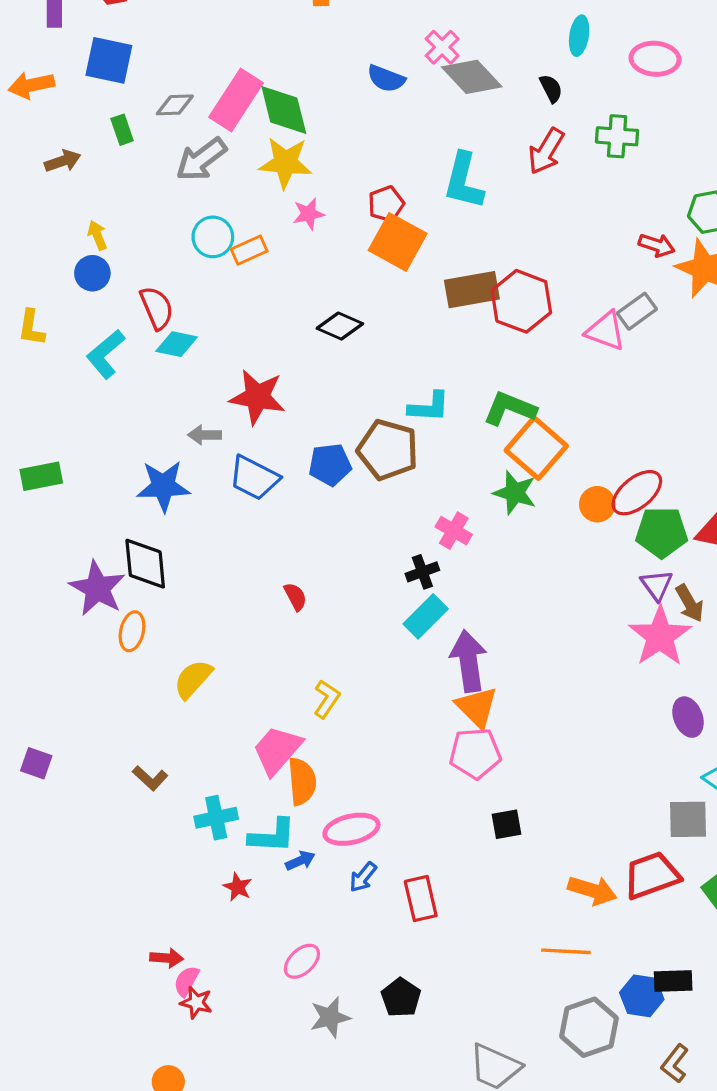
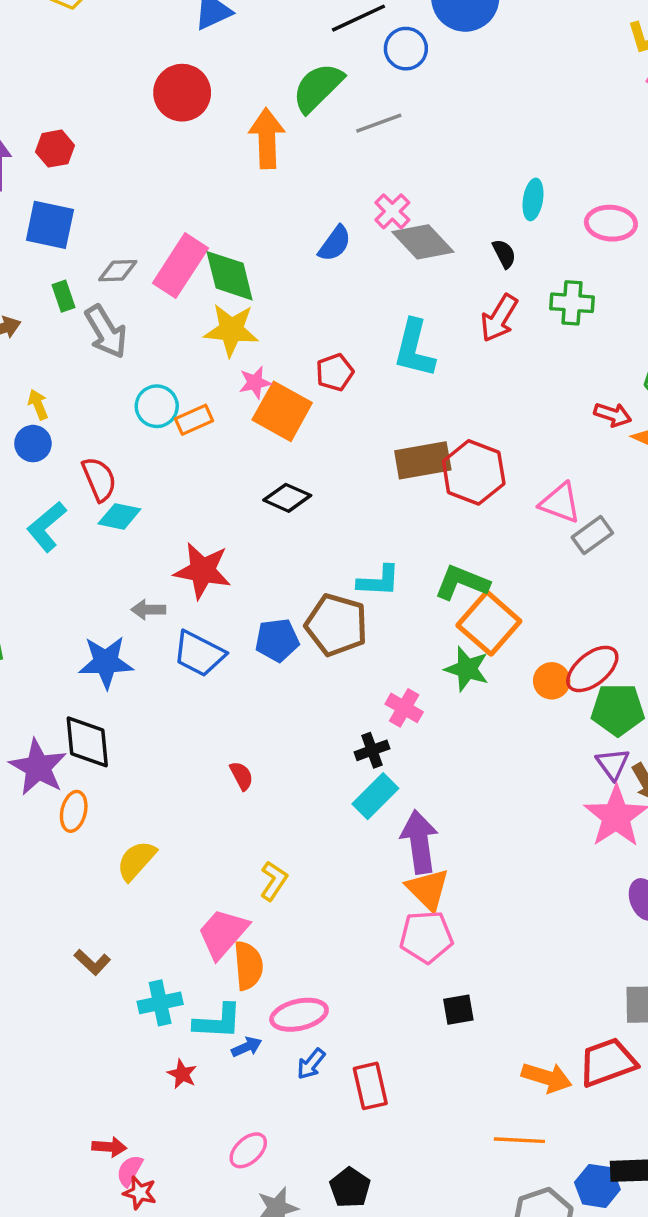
blue semicircle: (386, 79) -> (335, 244), turned -75
gray arrow: (201, 159) -> (106, 332), moved, turned -84
orange square: (398, 242) -> (282, 411), moved
gray rectangle: (637, 311) -> (592, 535), moved

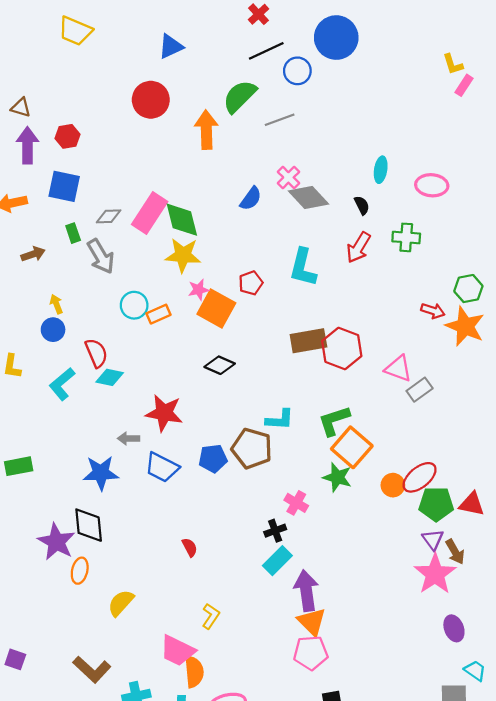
green L-shape: (462, 583) -> (334, 421), turned -40
pink trapezoid: (223, 933) -> (177, 651), turned -105
brown L-shape: (92, 962) -> (92, 669), size x1.6

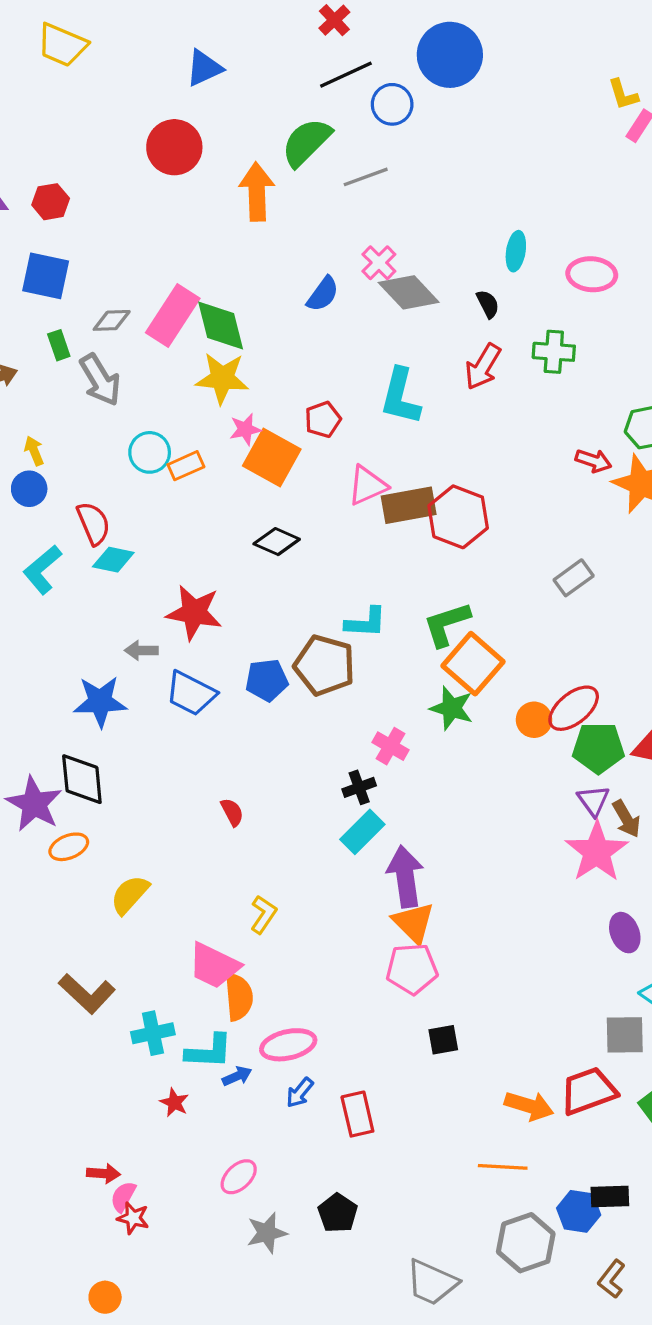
pink triangle: (398, 369) -> (367, 485), moved, turned -44
orange ellipse: (80, 571) -> (69, 847), turned 55

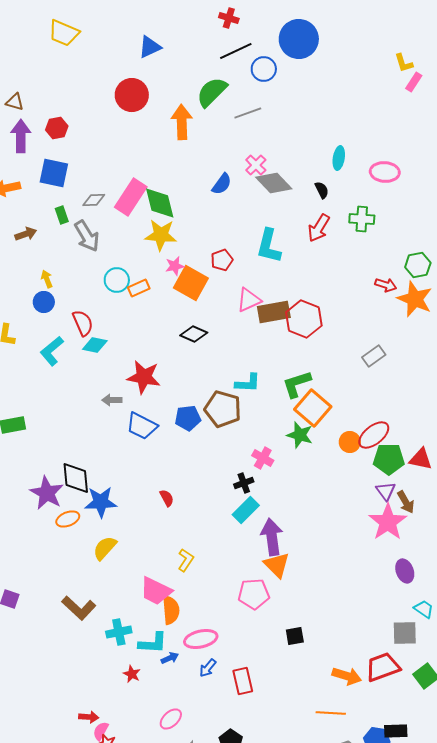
red cross: (334, 20) -> (229, 18), turned -30
blue star: (100, 702) -> (101, 502), moved
pink pentagon: (412, 969) -> (254, 594), moved

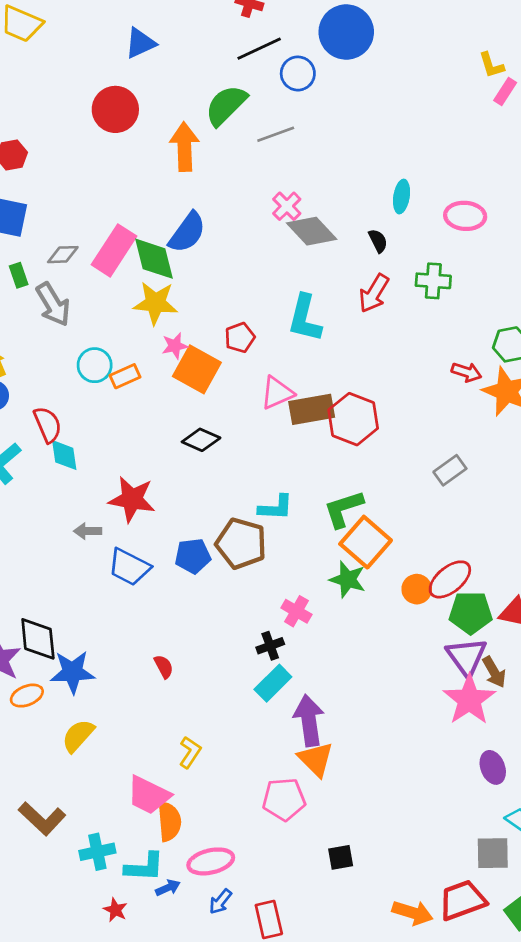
blue semicircle: (222, 184) -> (187, 232), moved, size x1.4
cyan diamond: (95, 345) -> (64, 455), turned 70
purple triangle: (386, 491) -> (466, 657), size x1.5

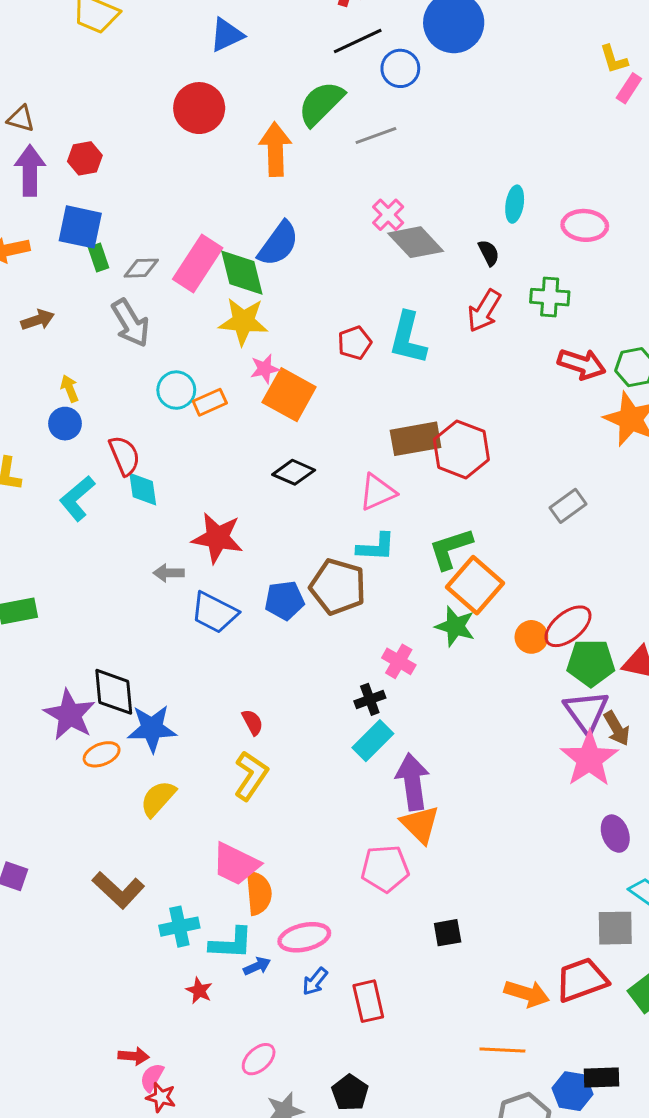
green rectangle: (19, 275) -> (99, 257), moved
red pentagon: (240, 338) -> (355, 343), moved
red arrow: (466, 372) -> (582, 364), moved, size x1.4
pink triangle: (277, 393) -> (377, 492), moved
yellow L-shape: (190, 752) -> (251, 776), moved, size x1.4

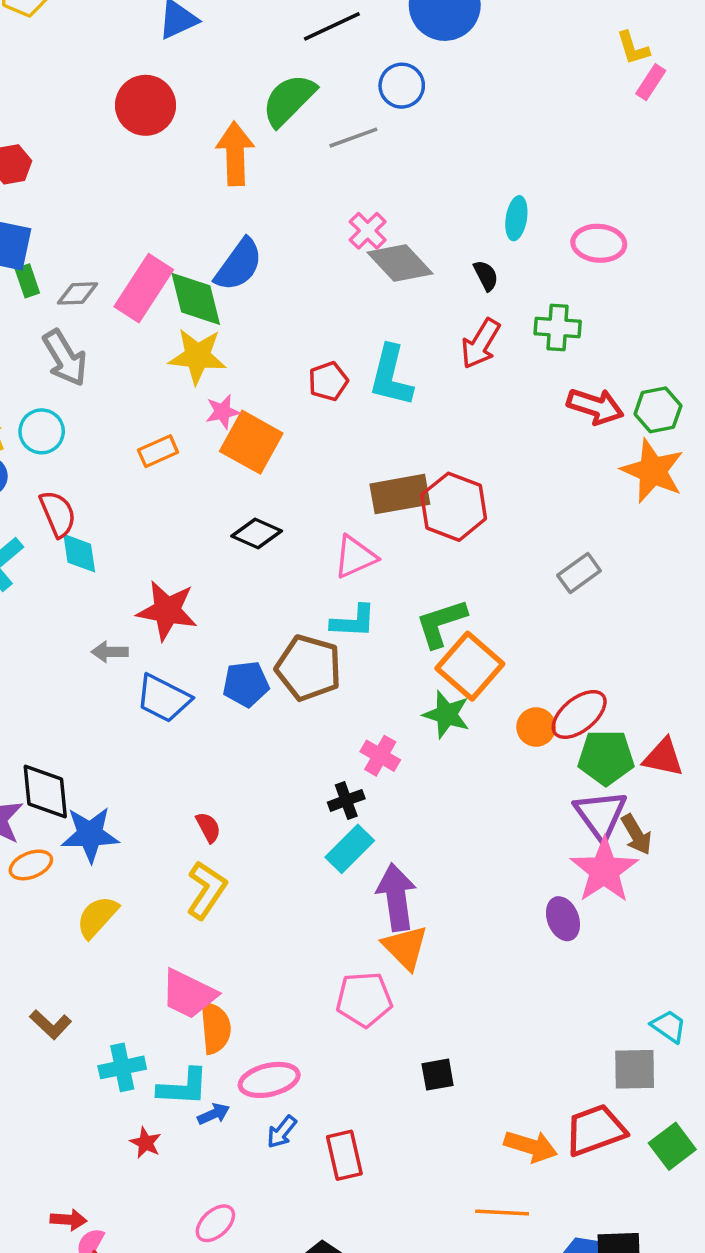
blue circle: (400, 68) -> (402, 86), moved
cyan circle: (176, 390) -> (42, 431), moved
purple ellipse: (615, 834) -> (563, 919), moved
brown L-shape: (118, 890) -> (51, 1024), size x0.7

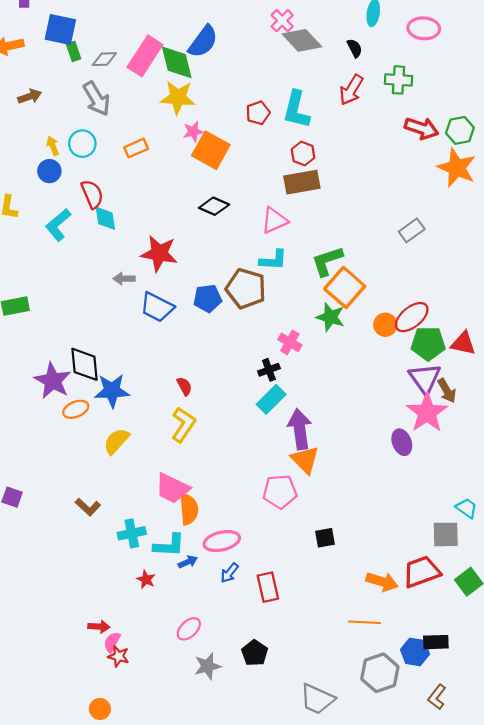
orange rectangle: (158, 451) -> (136, 148), moved
red hexagon: (454, 507) -> (303, 154), moved, size x0.6

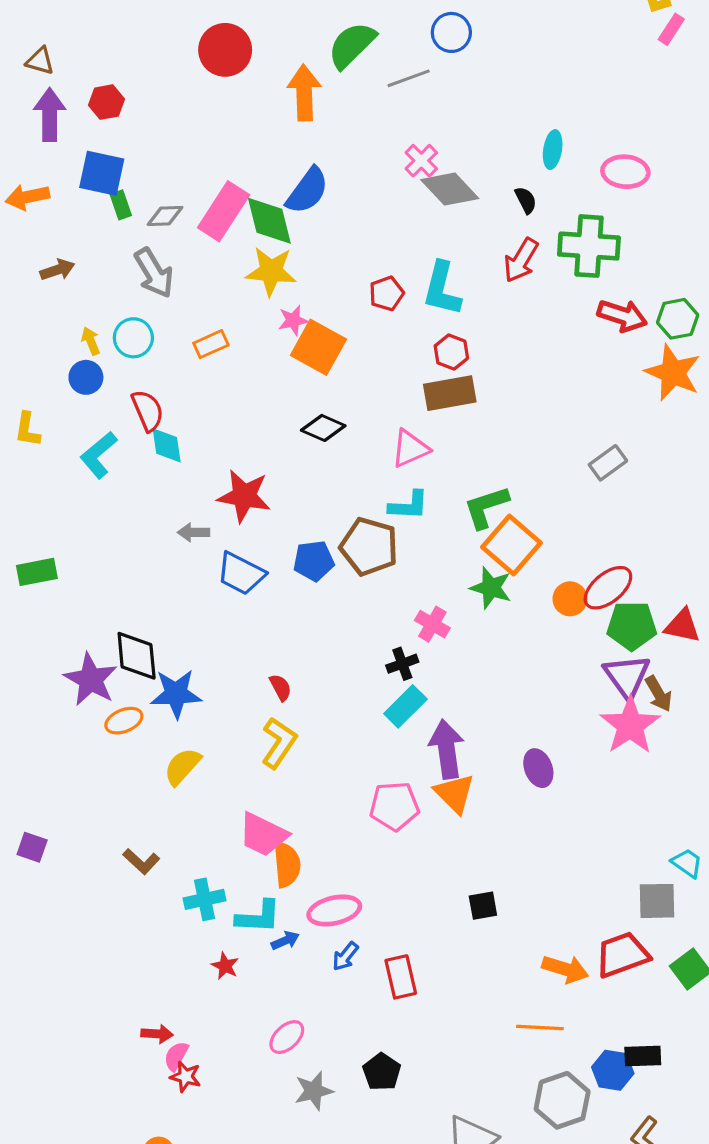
green cross: (399, 80) -> (589, 246), size x1.5
purple ellipse: (402, 442) -> (538, 768), moved
pink pentagon: (280, 492) -> (394, 806), moved

